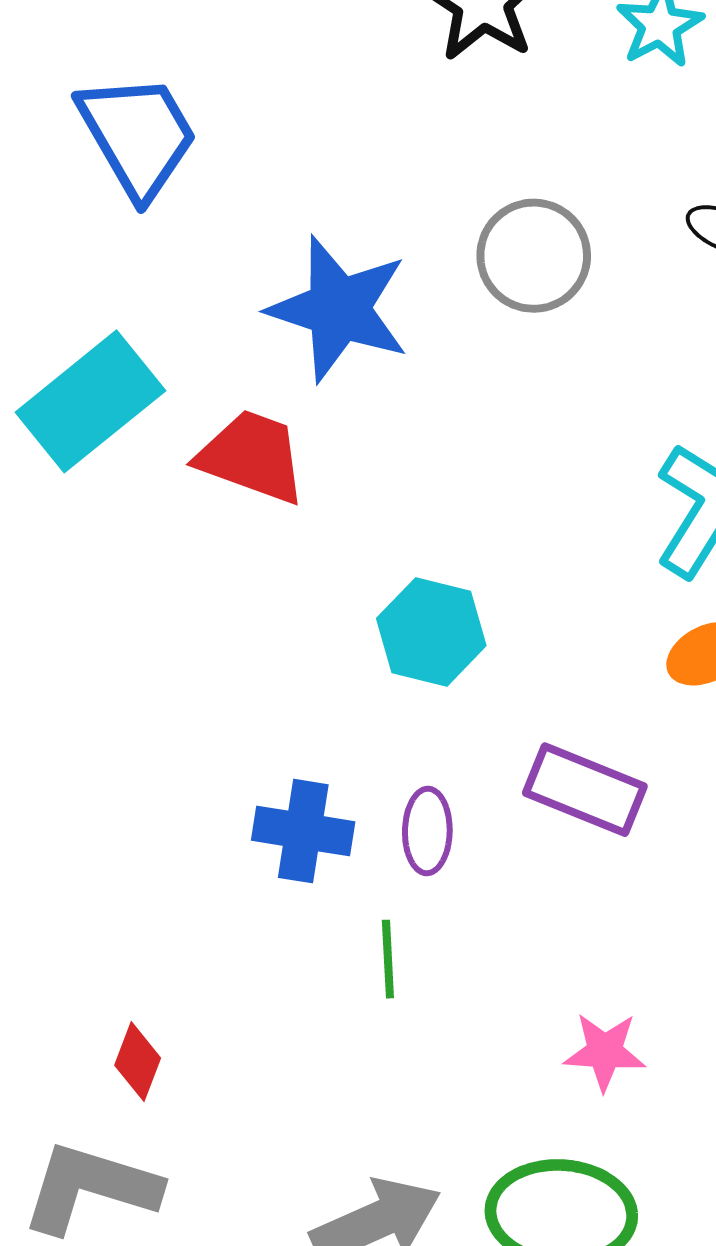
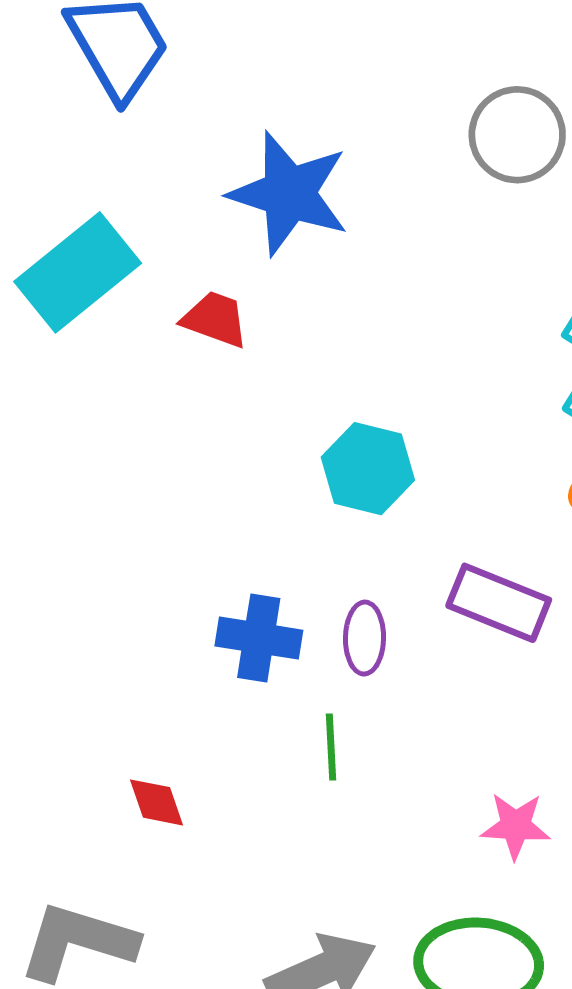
gray circle: (534, 256) -> (517, 135), moved
red trapezoid: (252, 457) -> (215, 319), size x0.7
red diamond: (138, 1062) -> (156, 802), moved, turned -40

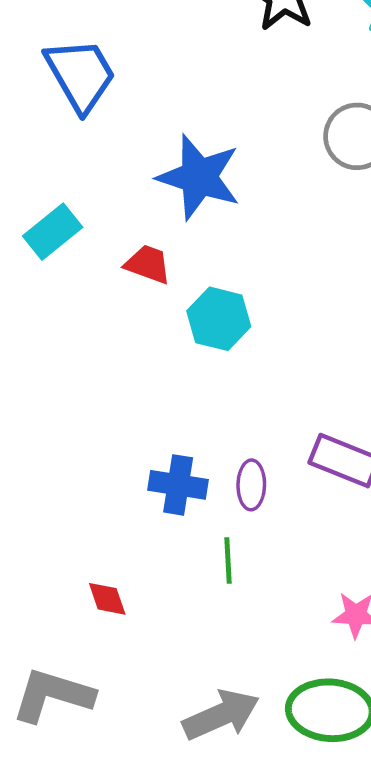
cyan rectangle: (78, 272) -> (53, 232), size x0.7
cyan hexagon: (368, 469) -> (219, 319), moved

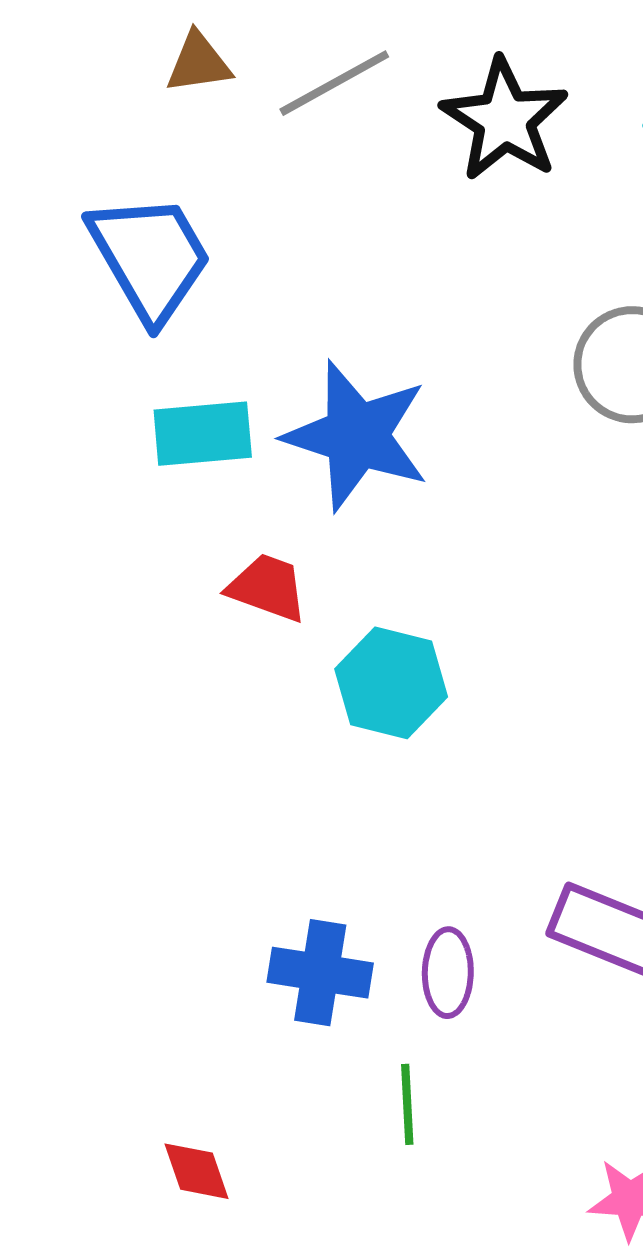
cyan rectangle: (53, 232) -> (203, 434), moved, turned 34

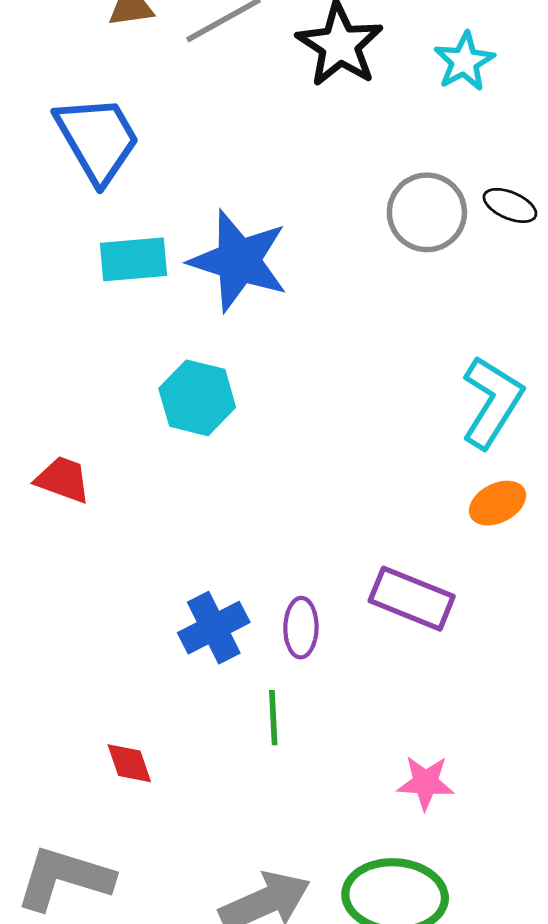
red trapezoid: (267, 588) -> (63, 480), moved
cyan hexagon: (391, 683) -> (197, 398), moved
blue cross: (320, 973) -> (214, 628), turned -36

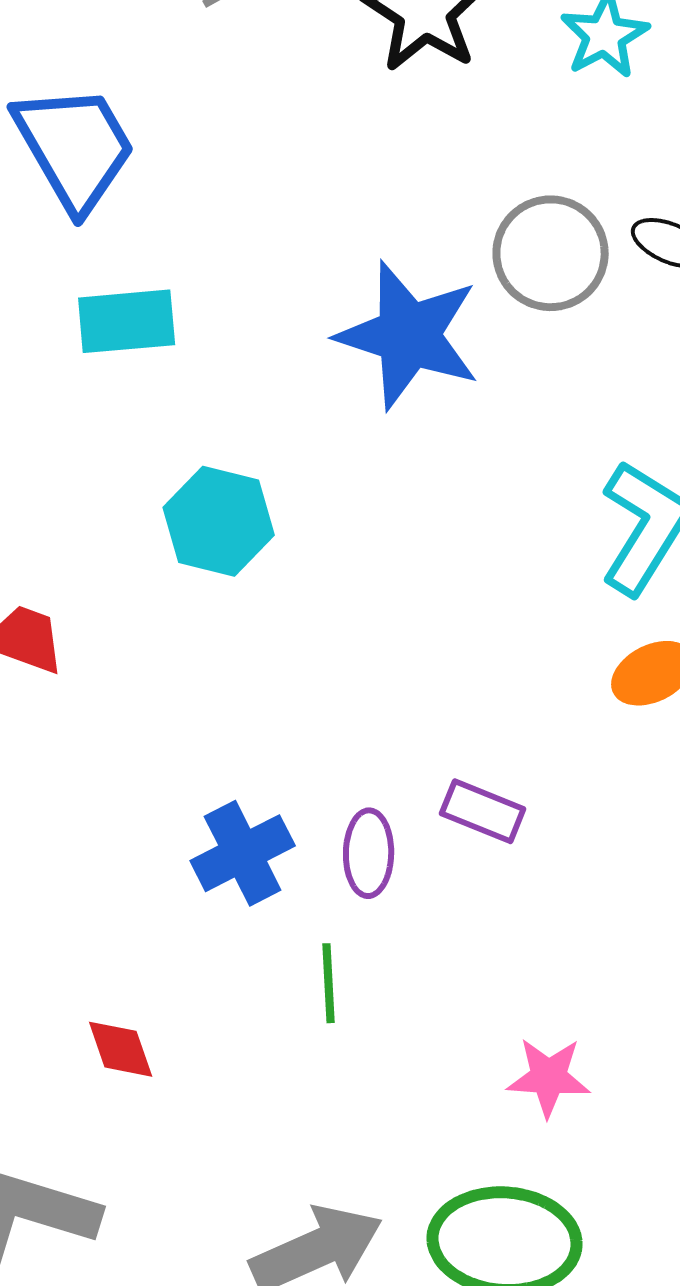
blue star: (239, 261) -> (409, 335), moved
purple rectangle: (412, 599) -> (483, 811), moved, size x0.7

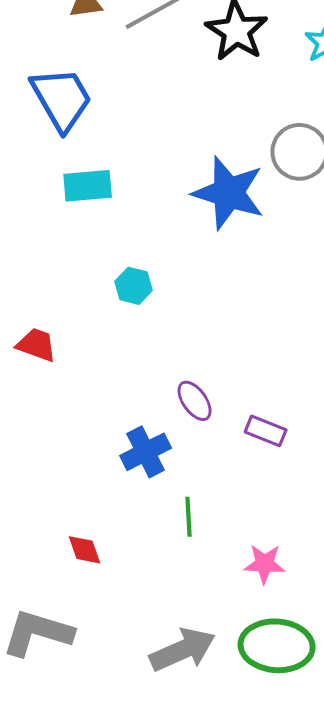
cyan hexagon: (219, 521) -> (134, 286), size x0.7
purple ellipse: (369, 853) -> (195, 401), moved, turned -36
pink star: (549, 1077) -> (265, 564), moved

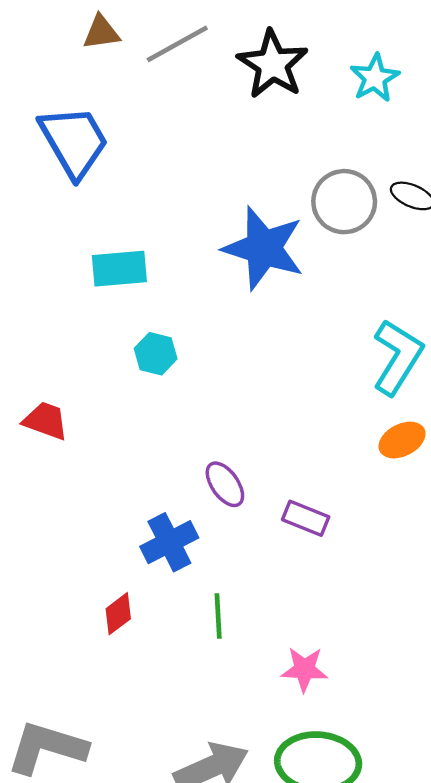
cyan rectangle: (88, 186) -> (119, 269), moved
red diamond: (85, 550) -> (118, 614), moved, turned 72

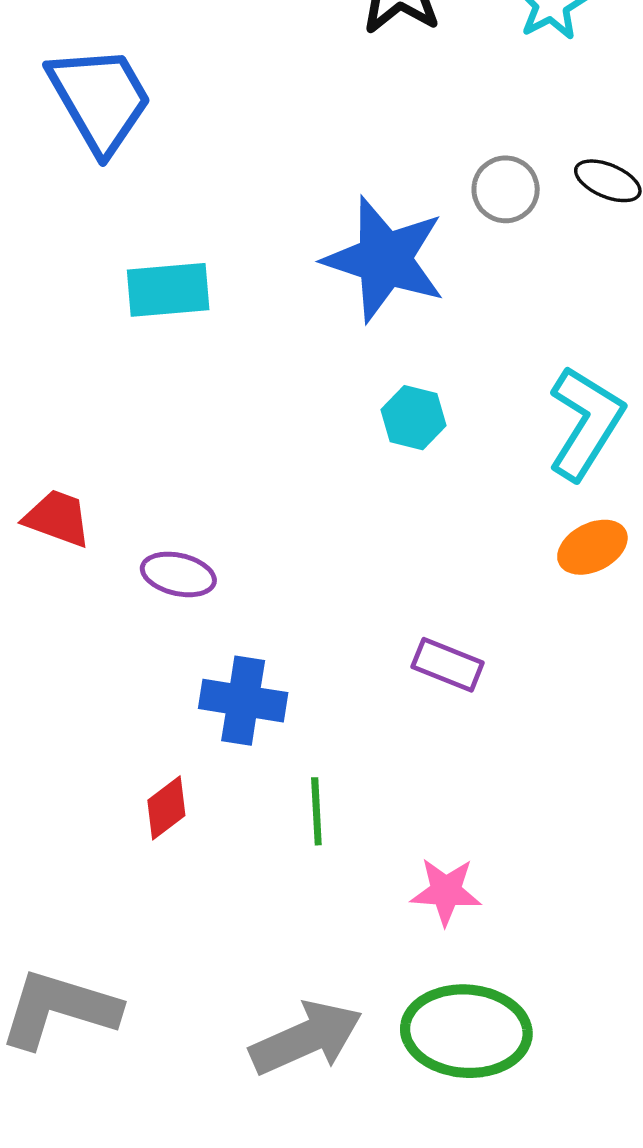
gray circle: (344, 202) -> (506, 189), size x0.7
cyan hexagon: (156, 354) -> (414, 418), moved
purple ellipse: (225, 484) -> (178, 574), moved, turned -42
blue cross: (169, 542) -> (243, 701), turned 36

